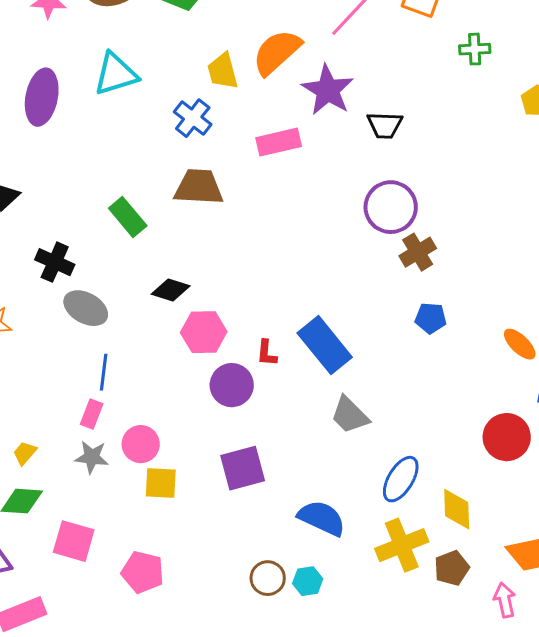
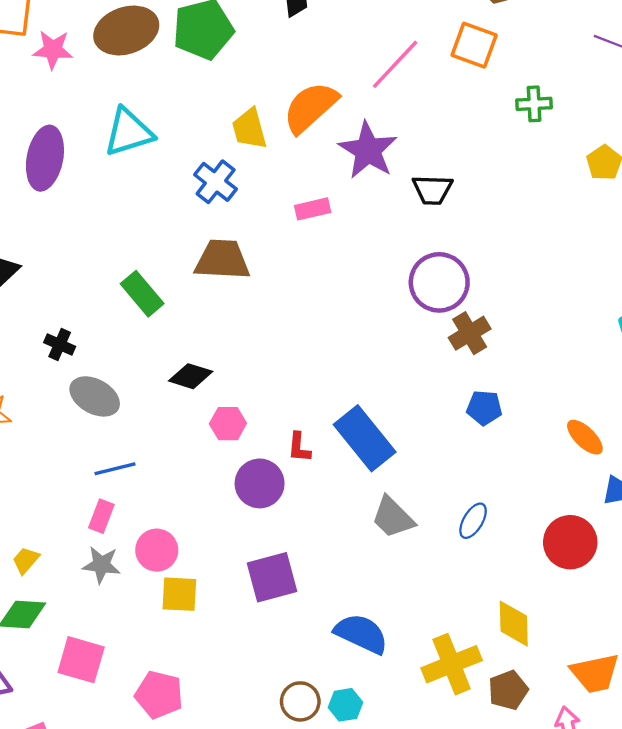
pink rectangle: (279, 142) -> (313, 209), size x0.7
black cross: (55, 262) -> (60, 345), size x0.7
pink hexagon: (204, 332) -> (228, 424), size x0.7
blue line: (104, 372) -> (115, 469), turned 69
blue ellipse: (401, 479) -> (473, 521), moved, size x0.7

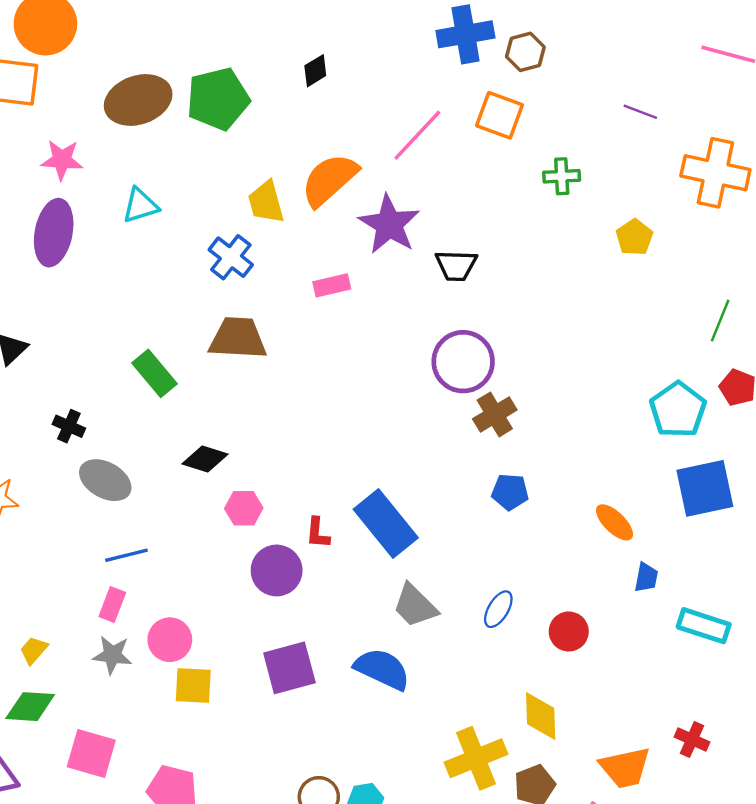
pink star: (53, 50) -> (62, 160), moved
cyan triangle: (129, 132) -> (140, 206), size x0.7
red circle: (570, 542) -> (569, 631), moved, size x0.7
blue semicircle: (361, 634) -> (382, 669), moved

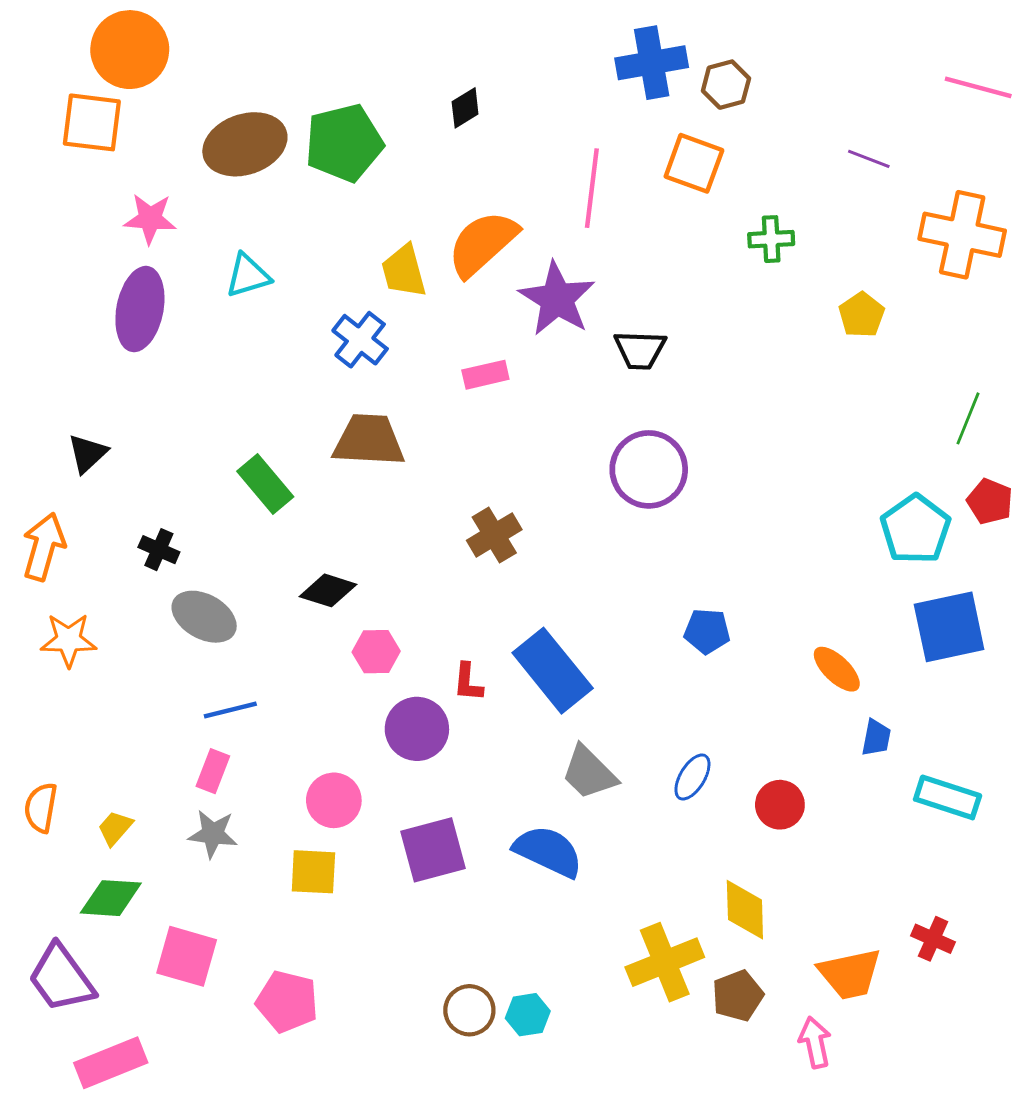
pink line: (417, 135) -> (592, 188), turned -36
brown cross: (495, 414) -> (494, 535), moved
pink circle: (170, 640) -> (334, 800), moved

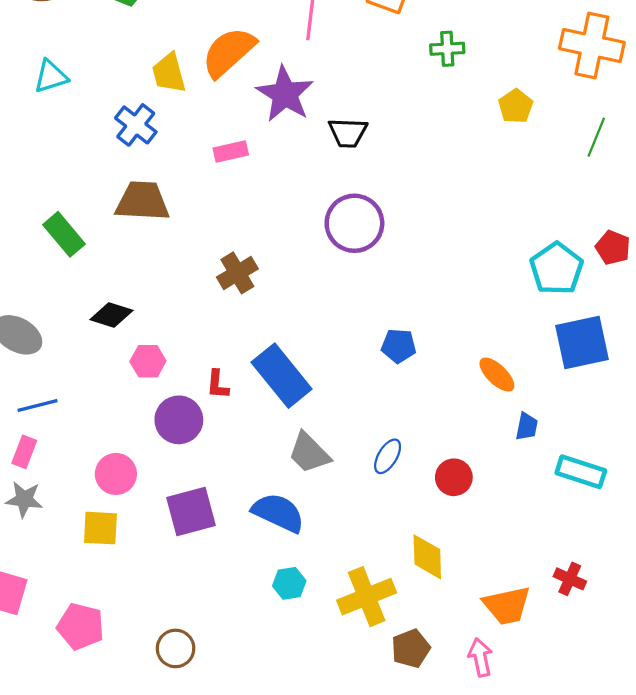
green line: (968, 418) -> (596, 137), moved
brown pentagon: (738, 996) -> (411, 648), moved
brown circle: (469, 1010) -> (176, 648), moved
cyan hexagon: (528, 1015) -> (289, 583), moved

